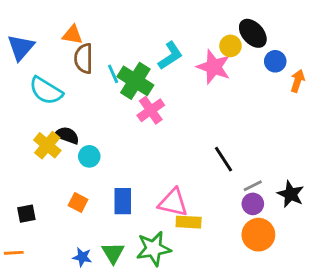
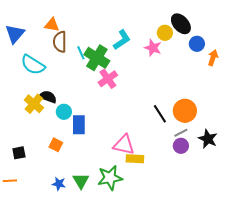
pink star: (214, 67) -> (153, 48), size x0.7
blue rectangle: (123, 201) -> (79, 125), moved
orange circle: (258, 235) -> (185, 111), moved

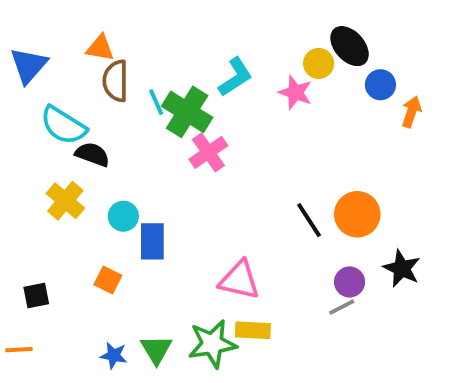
black semicircle: (48, 97) -> (92, 154), moved
gray line: (181, 133) -> (342, 307), moved
yellow rectangle: (135, 159) -> (253, 330), moved

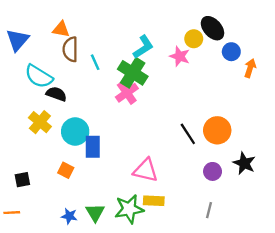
green cross: (187, 112) -> (133, 73), moved
cyan circle: (123, 216) -> (75, 132), size x1.5
gray line: (342, 307) -> (209, 210), moved, turned -49

